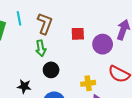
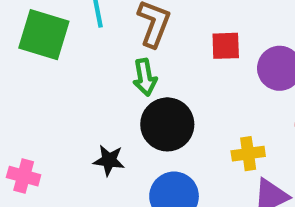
black circle: (51, 70) -> (167, 124), size x1.5

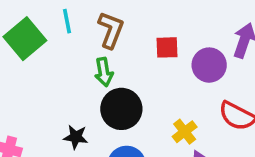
green square: (44, 35) -> (25, 39), turned 33
yellow cross: (248, 154) -> (185, 132), turned -30

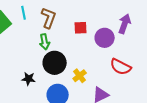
yellow cross: (185, 132) -> (80, 76), moved

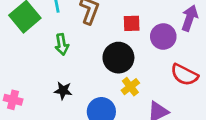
green arrow: (45, 42) -> (62, 44), moved
black circle: (55, 63) -> (118, 58), moved

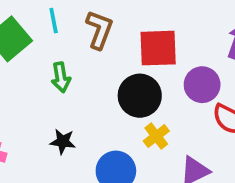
red square: (132, 23) -> (158, 48), size x1.6
purple circle: (163, 37) -> (202, 85), moved

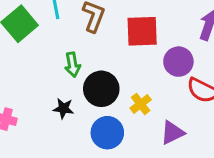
green arrow: (61, 77) -> (73, 65), moved
black circle: (140, 96) -> (101, 89), moved

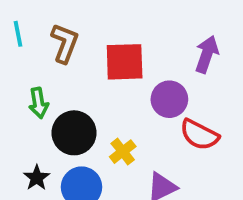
black star: (63, 108) -> (37, 178), moved, turned 30

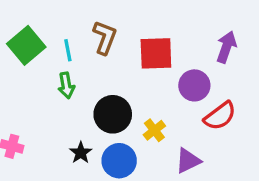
cyan line: (18, 34) -> (68, 50), moved
green arrow: (39, 103) -> (66, 85), moved
red semicircle: (199, 135) -> (220, 116), turned -64

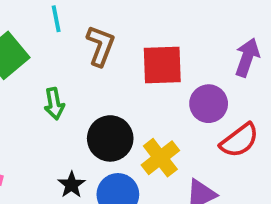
cyan line: (68, 50) -> (56, 19), moved
yellow cross: (154, 130) -> (160, 158), size x1.4

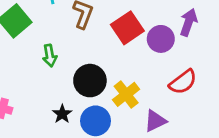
red square: (162, 65) -> (127, 28), turned -32
purple circle: (209, 104) -> (161, 39), moved

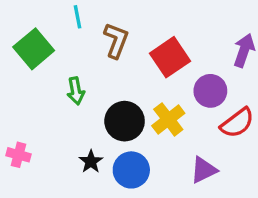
purple circle: (161, 39) -> (210, 91), moved
yellow cross: (126, 94) -> (168, 119), moved

